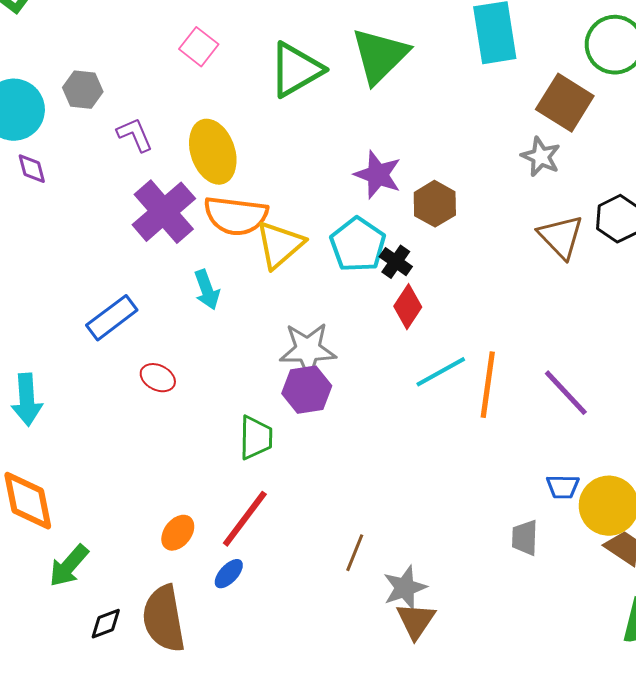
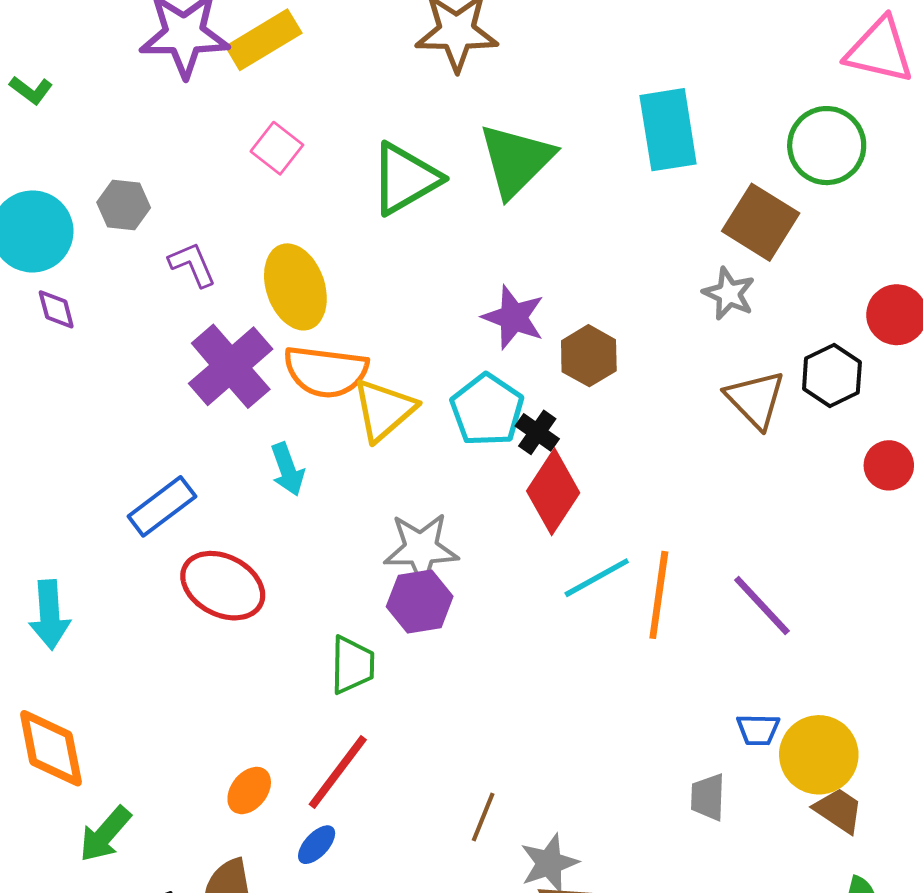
red diamond: (408, 307) -> (553, 492), size x1.4
red ellipse: (158, 378) -> (223, 586), size x1.8

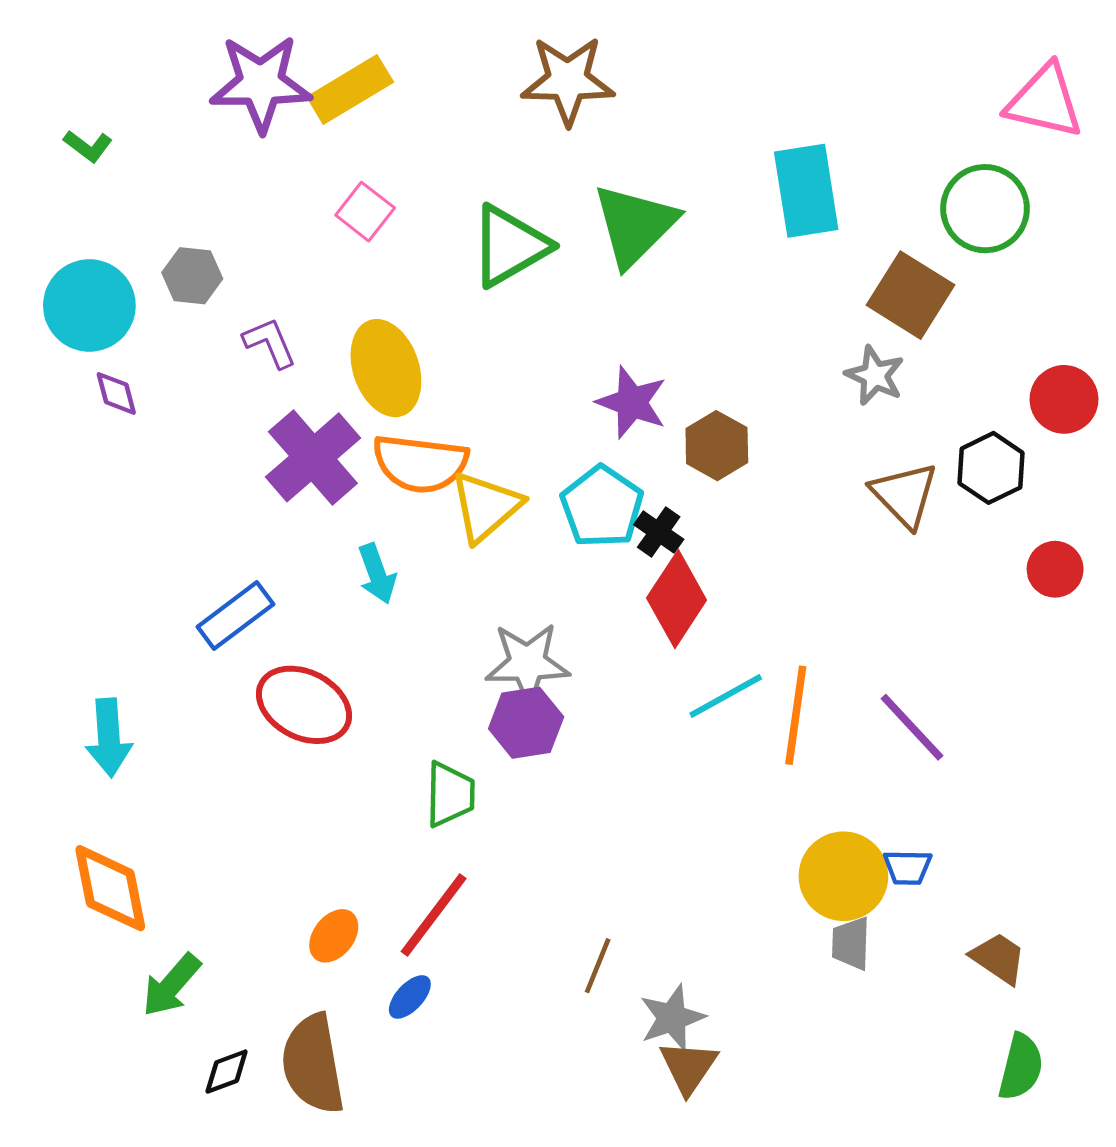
yellow circle: (819, 755) -> (843, 876), moved

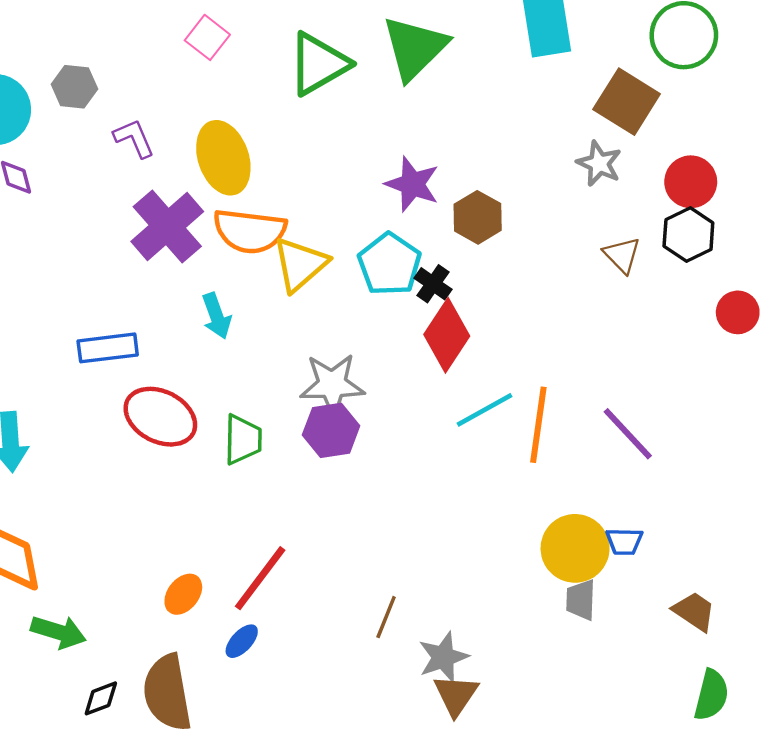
red circle: (1064, 399) -> (691, 182), moved
brown triangle: (905, 495) -> (622, 255), size x0.7
blue rectangle: (235, 615) -> (108, 348), turned 30
green trapezoid: (450, 794) -> (243, 440), moved
green arrow: (171, 985) -> (58, 632), turned -114

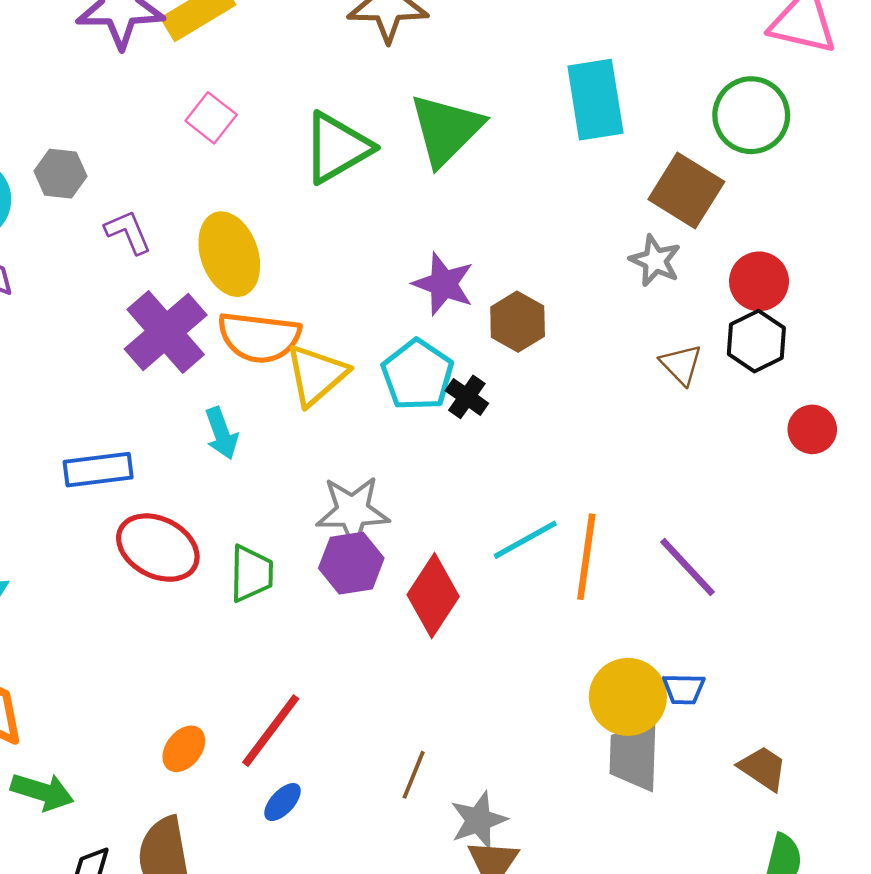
red diamond: (447, 335) -> (433, 596), moved
gray trapezoid: (581, 600) -> (634, 755), size x1.5
blue ellipse: (242, 641) -> (282, 802), moved

